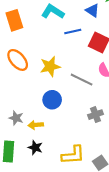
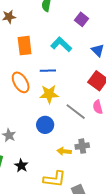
blue line: (73, 31) -> (48, 71), moved
yellow arrow: (36, 125) -> (64, 151), moved

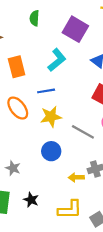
purple square: (81, 19) -> (75, 29), size x1.6
cyan L-shape: (61, 44) -> (57, 60), turned 105

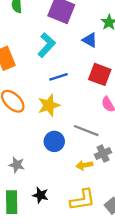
blue line: (46, 91) -> (59, 77), moved
gray line: (83, 132) -> (86, 131), moved

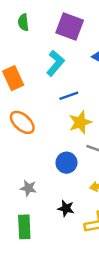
yellow star: (49, 105) -> (80, 122), moved
black star: (40, 195) -> (66, 208), moved

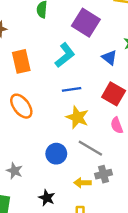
yellow star: (80, 122) -> (77, 117), turned 30

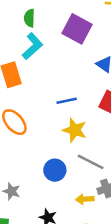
cyan L-shape: (65, 55) -> (32, 46), moved

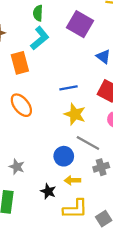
blue circle: (55, 170) -> (64, 156), moved
yellow arrow: (85, 199) -> (72, 180), moved

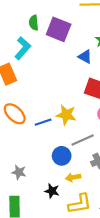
green semicircle: (38, 13) -> (34, 23), moved
blue line: (68, 88) -> (43, 122), moved
gray line: (88, 143) -> (83, 140), turned -45

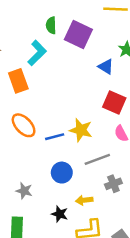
blue circle: (62, 156) -> (62, 173), moved

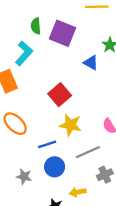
red square: (114, 102) -> (60, 95), moved, turned 30
blue line: (55, 137) -> (47, 144), moved
gray star: (24, 191) -> (24, 177), moved

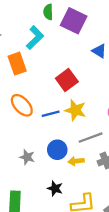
blue line: (47, 144) -> (51, 114), moved
yellow arrow: (78, 192) -> (76, 161), moved

